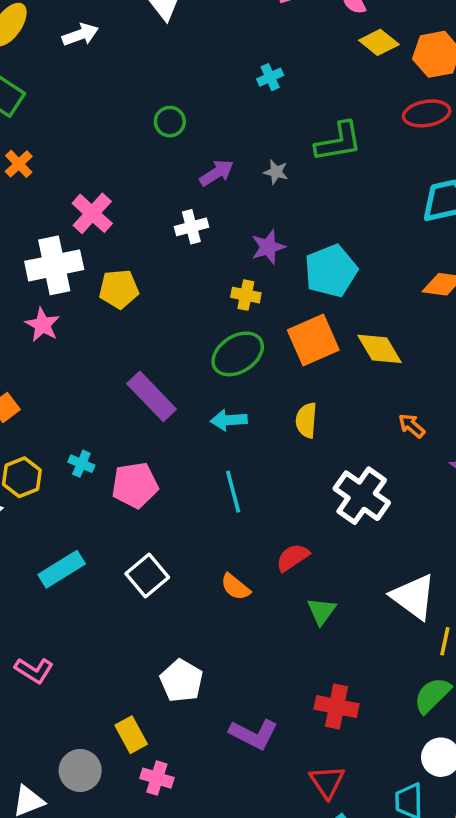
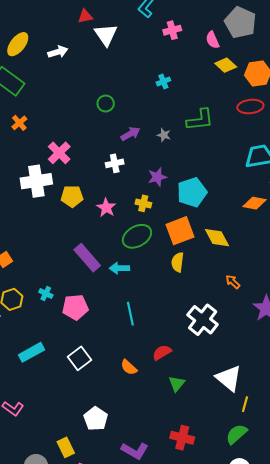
pink star: (43, 325) -> (106, 208), moved
cyan arrow: (229, 420) -> (119, 268), moved
yellow semicircle: (306, 420) -> (178, 262), moved

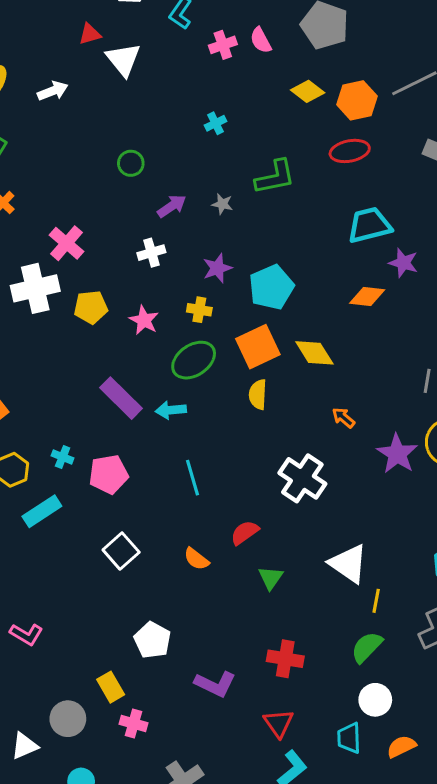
pink semicircle: (212, 40) -> (261, 40), moved
cyan rectangle: (32, 352) -> (42, 511), moved

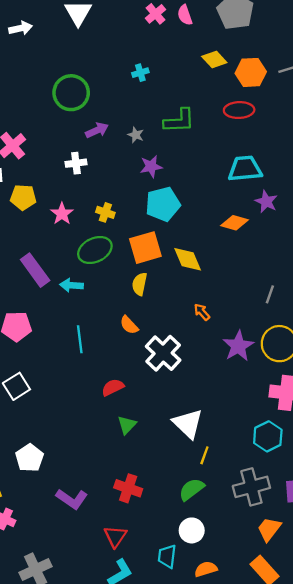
pink cross: (223, 45) -> (156, 14), turned -30
green circle: (131, 163) -> (71, 93), size x1.8
purple star: (217, 268) -> (151, 167), moved
orange semicircle: (196, 559) -> (129, 325), moved

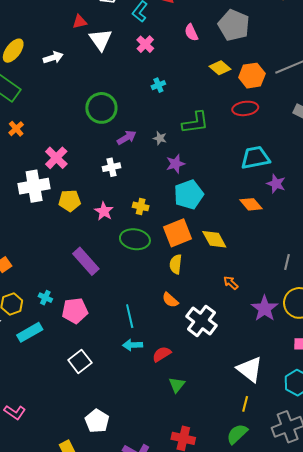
pink cross: (156, 14) -> (145, 44), moved
orange diamond: (235, 223) -> (251, 204), turned 40
green ellipse: (95, 250) -> (135, 239), turned 40
cyan arrow: (71, 285) -> (133, 345), moved
white triangle: (188, 424) -> (250, 369), moved

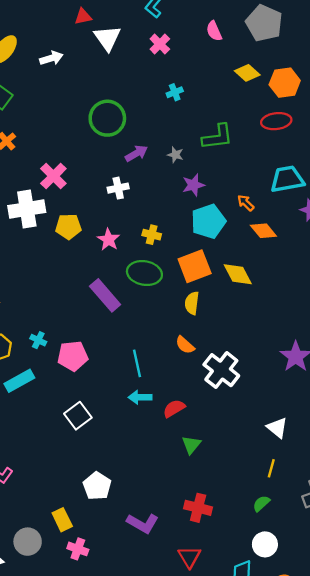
orange diamond: (251, 204) -> (263, 231), moved
purple rectangle: (86, 261) -> (105, 295), moved
orange arrow: (231, 283) -> (246, 203), moved
white triangle: (250, 369) -> (277, 428), size x0.7
green semicircle: (237, 434) -> (261, 503), size x0.7

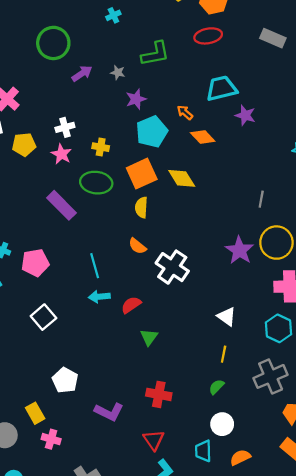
white cross: (118, 188) -> (65, 127), moved

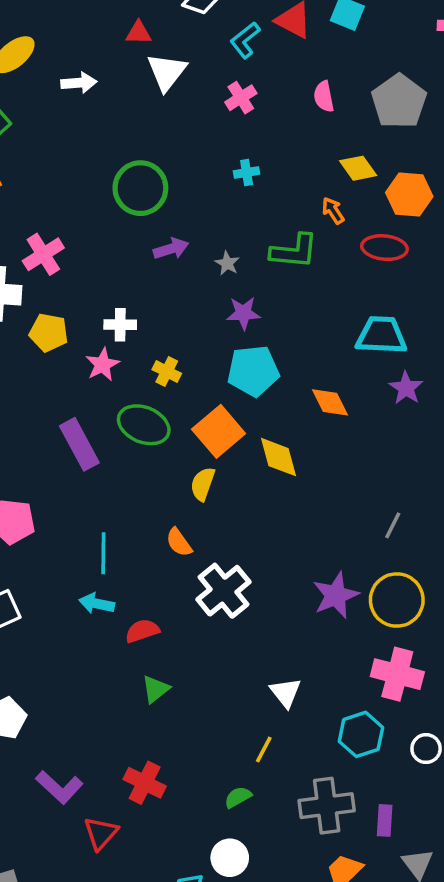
orange arrow: (185, 113) -> (333, 211), moved
orange square: (142, 174) -> (219, 431), turned -32
red triangle: (154, 440) -> (101, 833), moved

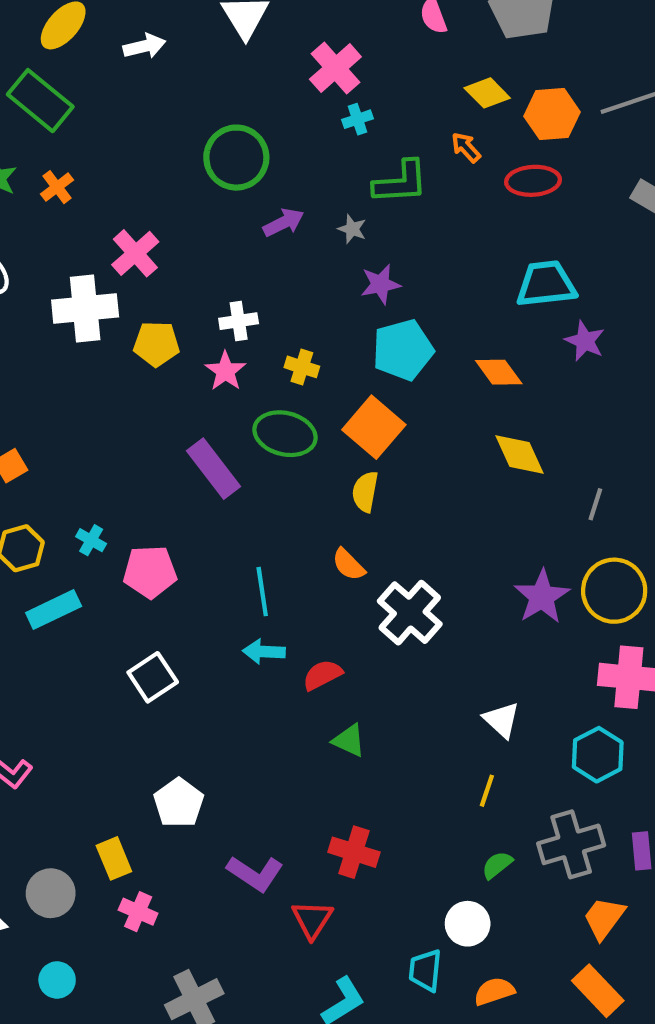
pink cross: (241, 98) -> (335, 68), moved, size x1.4
green L-shape: (294, 251) -> (401, 182), moved
yellow diamond: (279, 457) -> (519, 454), moved
green triangle: (156, 689) -> (349, 740), turned -48
green semicircle: (238, 797) -> (497, 865), moved

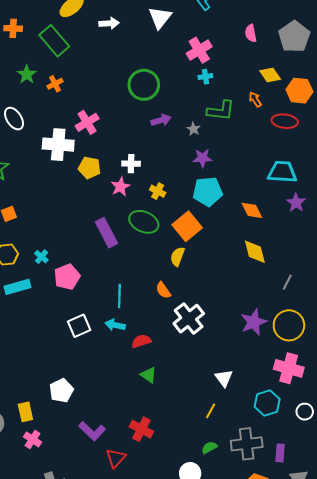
pink pentagon: (150, 572) -> (67, 277), turned -30
white square: (153, 677) -> (79, 326), moved

